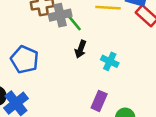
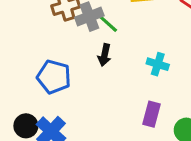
black arrow: (81, 49) -> (105, 55), moved

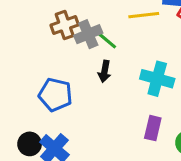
cyan cross: (158, 64) -> (157, 79), size x1.5

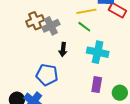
green line: (107, 41) -> (84, 27), moved
blue pentagon: (55, 95) -> (47, 75), moved

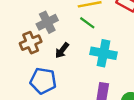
brown cross: (35, 21) -> (31, 43), moved
black arrow: (63, 49) -> (62, 50), turned 32

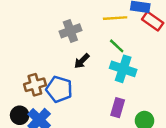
green line: (87, 23) -> (117, 46), moved
brown cross: (31, 43) -> (35, 85), moved

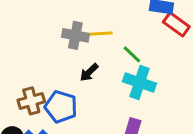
yellow line: (115, 18) -> (98, 34), moved
gray cross: (70, 31) -> (75, 35), turned 30

